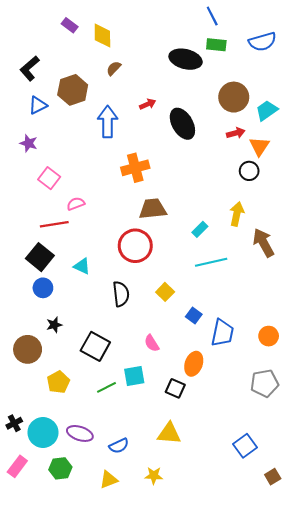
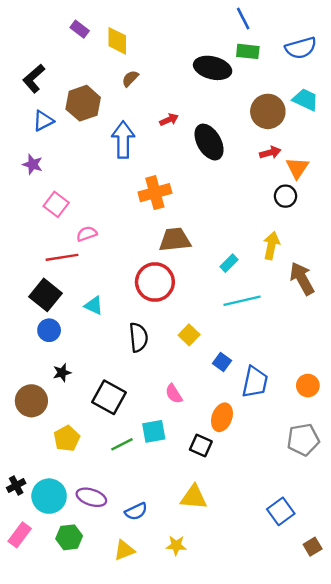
cyan trapezoid: (267, 110) -> (305, 100), moved, turned 60

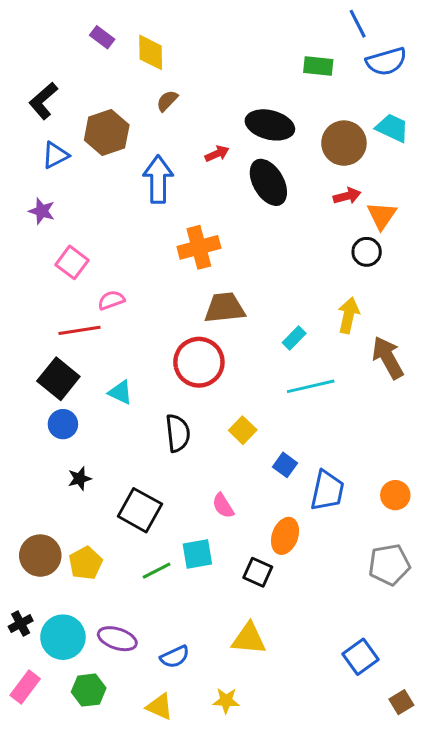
blue line: (243, 19) -> (358, 24), moved
black ellipse: (213, 68) -> (270, 125), moved
brown circle: (31, 401) -> (40, 556), moved
yellow triangle: (124, 550) -> (160, 707), turned 45

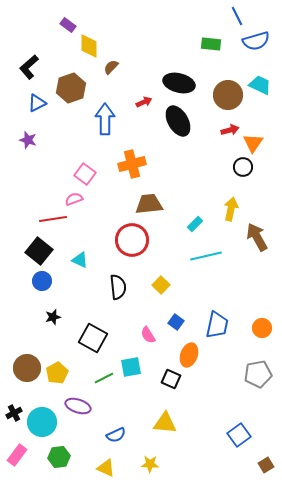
yellow diamond: (151, 52) -> (89, 46), moved
pink square: (72, 262) -> (85, 174), moved
blue square: (285, 465) -> (176, 322), moved
purple ellipse: (117, 639) -> (78, 406), moved

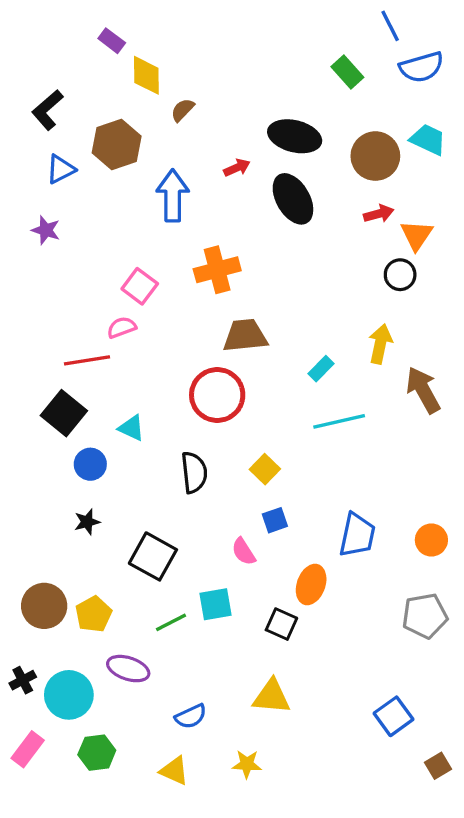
green rectangle: (211, 44) -> (347, 72), turned 42
blue circle: (42, 281) -> (90, 464), moved
blue square: (176, 322) -> (275, 520), moved, turned 35

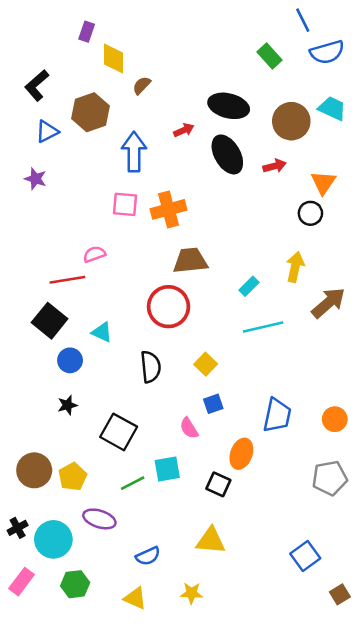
purple rectangle: (112, 41) -> (87, 32), turned 72
red arrow: (379, 214) -> (275, 166), moved
pink square: (140, 286) -> (125, 204), moved, turned -32
brown arrow: (423, 390) -> (328, 303), turned 78

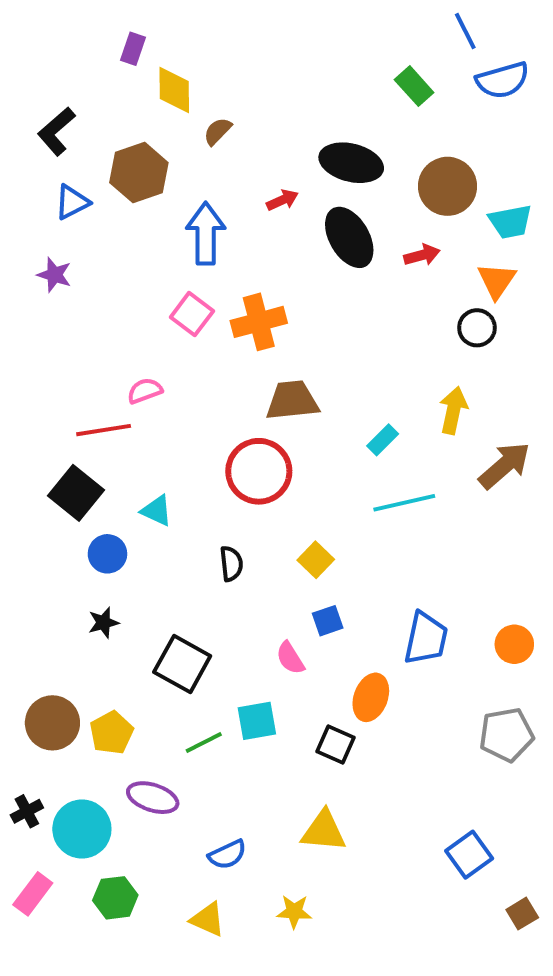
cyan trapezoid: (332, 108) -> (510, 222), moved, turned 144
pink square: (125, 204) -> (192, 314), turned 32
black semicircle: (151, 367) -> (231, 564), size x0.7

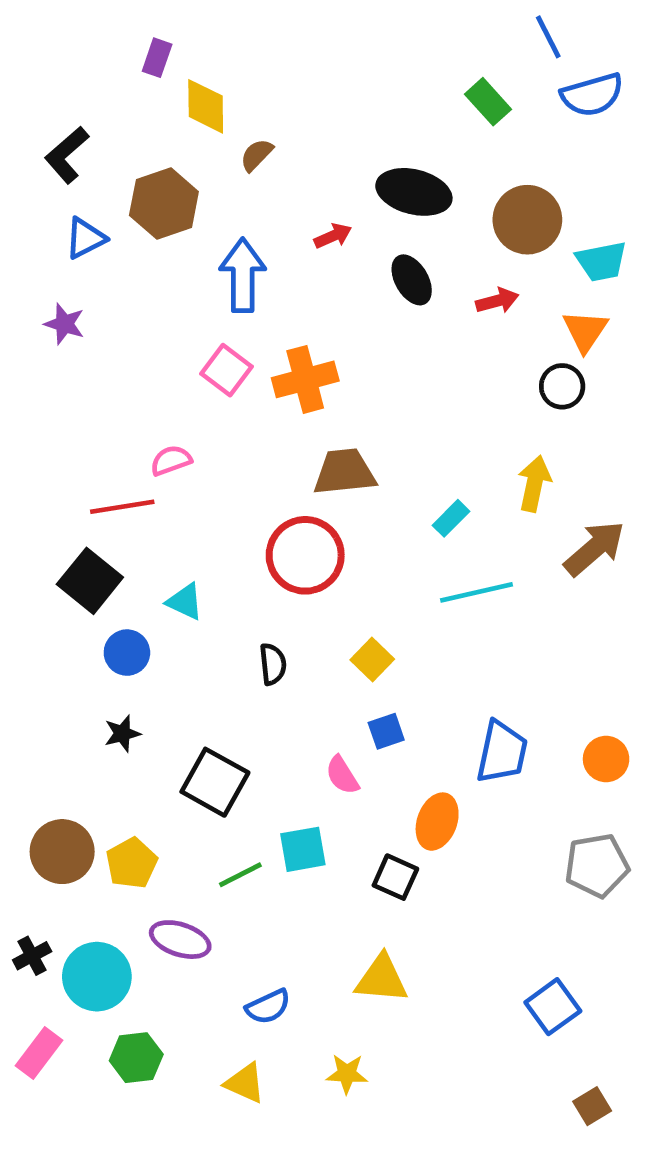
black ellipse: (349, 237) -> (412, 280), size x0.7
brown square: (522, 914) -> (592, 1106), moved

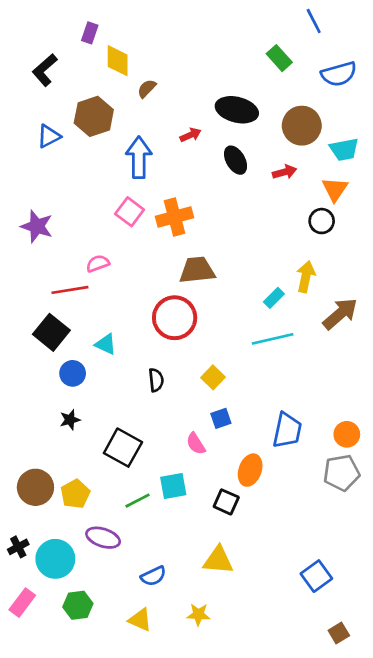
blue semicircle: (592, 95) -> (339, 74), moved
black L-shape: (67, 155) -> (45, 70), moved
purple star: (64, 324) -> (37, 226), moved, size x1.4
cyan rectangle: (451, 518) -> (274, 298), moved
gray pentagon: (597, 865) -> (342, 473), moved

